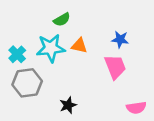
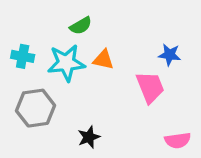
blue star: (120, 39) -> (170, 55), moved
cyan cross: (17, 54) -> (23, 56), moved, turned -35

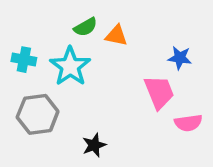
orange triangle: (103, 60) -> (116, 36), moved
cyan star: (66, 63) -> (70, 66), turned -30
pink semicircle: (178, 140) -> (188, 123), moved

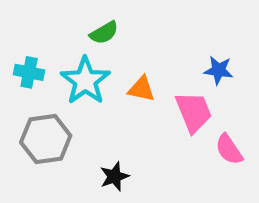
orange triangle: (116, 36) -> (142, 89), moved
pink semicircle: (188, 123) -> (229, 149), turned 64

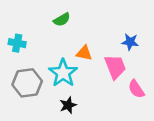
cyan star: (85, 81) -> (63, 73), moved

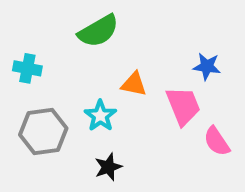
green semicircle: (62, 20) -> (98, 31), size x1.5
cyan star: (63, 73) -> (100, 116), size x0.7

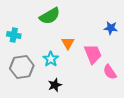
blue star: (207, 66) -> (111, 28), moved
orange triangle: (134, 84) -> (68, 43), turned 48

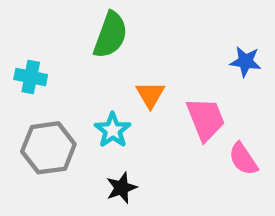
green semicircle: (50, 16) -> (110, 35), turned -40

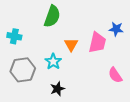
pink trapezoid: (206, 119) -> (97, 43), moved, turned 35

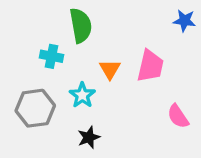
green semicircle: (52, 16) -> (81, 25), turned -30
blue star: (116, 29) -> (184, 21), moved
cyan cross: (14, 36) -> (51, 56), moved

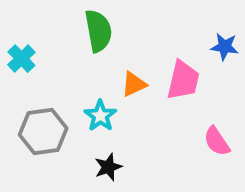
blue star: (184, 21) -> (225, 47), moved
cyan cross: (51, 56) -> (21, 59), moved, turned 35
orange triangle: (110, 69) -> (134, 84), turned 35

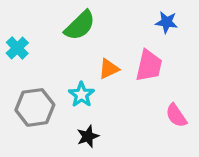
green semicircle: (98, 31) -> (80, 25), turned 56
blue star: (225, 47) -> (167, 22), moved

